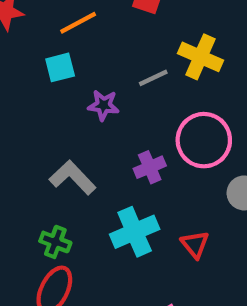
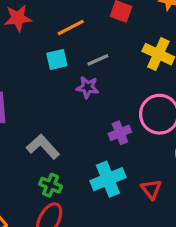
gray line: (153, 78) -> (98, 60), moved
gray L-shape: (73, 177) -> (43, 147), moved

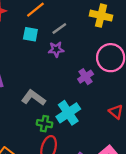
cyan square: (57, 59) -> (30, 34), turned 35
cyan cross: (108, 179) -> (68, 113), moved

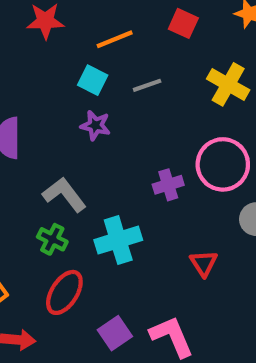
purple star: (56, 49) -> (95, 125), moved
green cross: (44, 124) -> (52, 239), moved

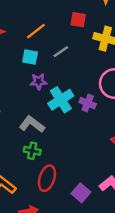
red square: (183, 23) -> (78, 20), moved
purple cross: (168, 185) -> (88, 103), turned -35
cyan cross: (118, 240) -> (61, 100), moved

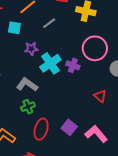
cyan square: (30, 57) -> (14, 28), moved
green cross: (32, 151) -> (28, 107), turned -32
purple square: (81, 193) -> (69, 127), moved

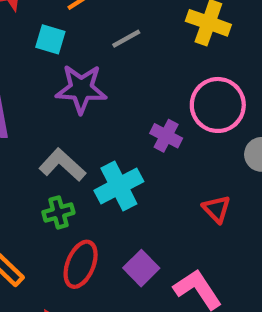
purple star: (31, 49) -> (81, 89), size x1.6
cyan cross: (50, 63) -> (119, 186), moved

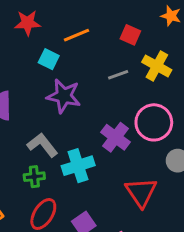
gray line: (126, 39) -> (118, 75), moved
purple cross: (166, 136) -> (116, 137), size x1.4
red triangle: (217, 209) -> (141, 192), size x1.6

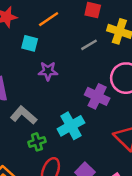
purple star: (64, 96) -> (48, 71), size x0.7
gray L-shape: (42, 145) -> (24, 115), moved

